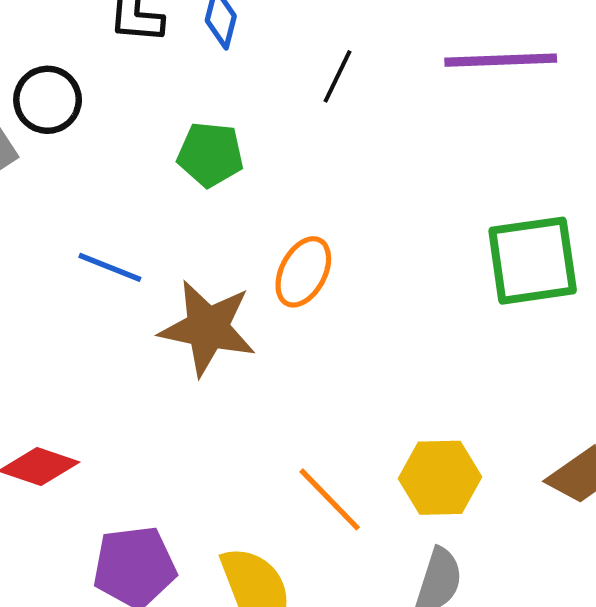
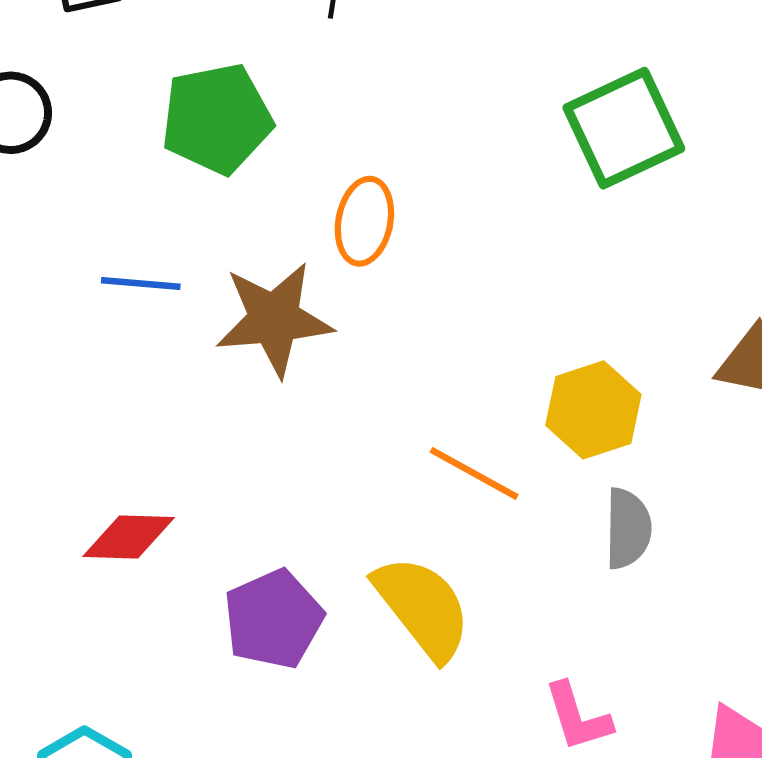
green pentagon: (210, 154) -> (217, 119), size x1.4

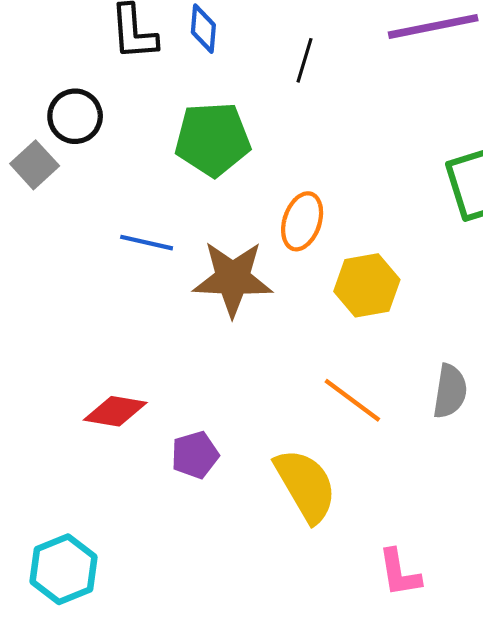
yellow hexagon: (593, 410) -> (367, 285), moved
gray semicircle: (628, 529) -> (450, 391), moved
purple pentagon: (274, 619) -> (195, 455), moved, size x0.7

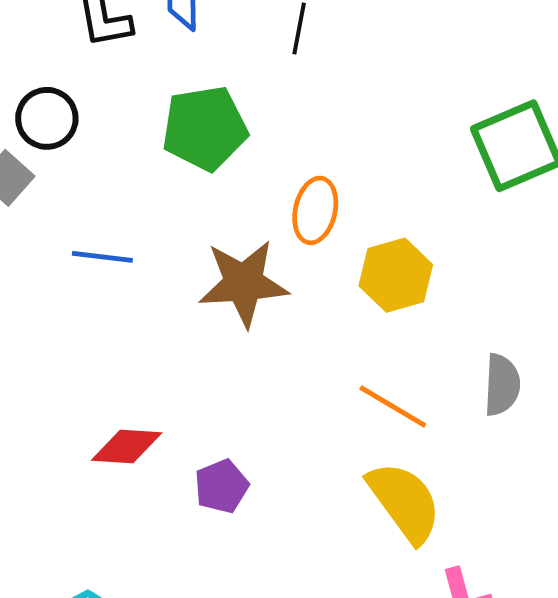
blue line: (147, 243) -> (102, 257), moved
yellow semicircle: (306, 485) -> (404, 502), moved

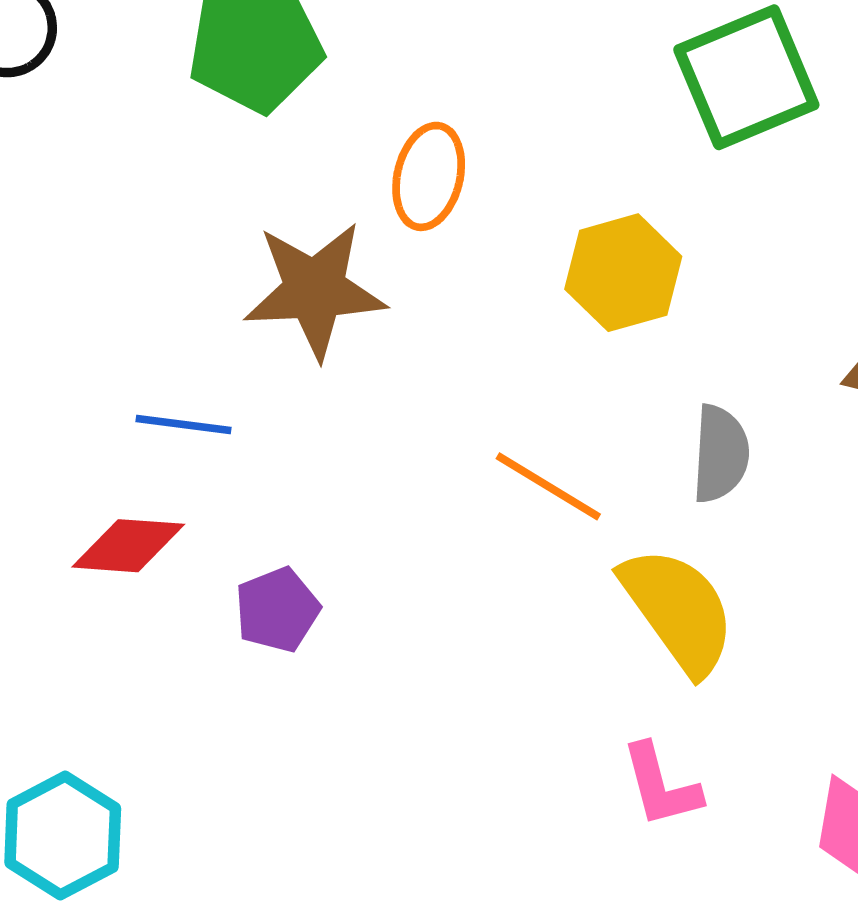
blue line: (102, 257) -> (184, 424), moved
yellow hexagon: (396, 275) -> (623, 273), moved
yellow semicircle: (404, 502) -> (678, 610), moved

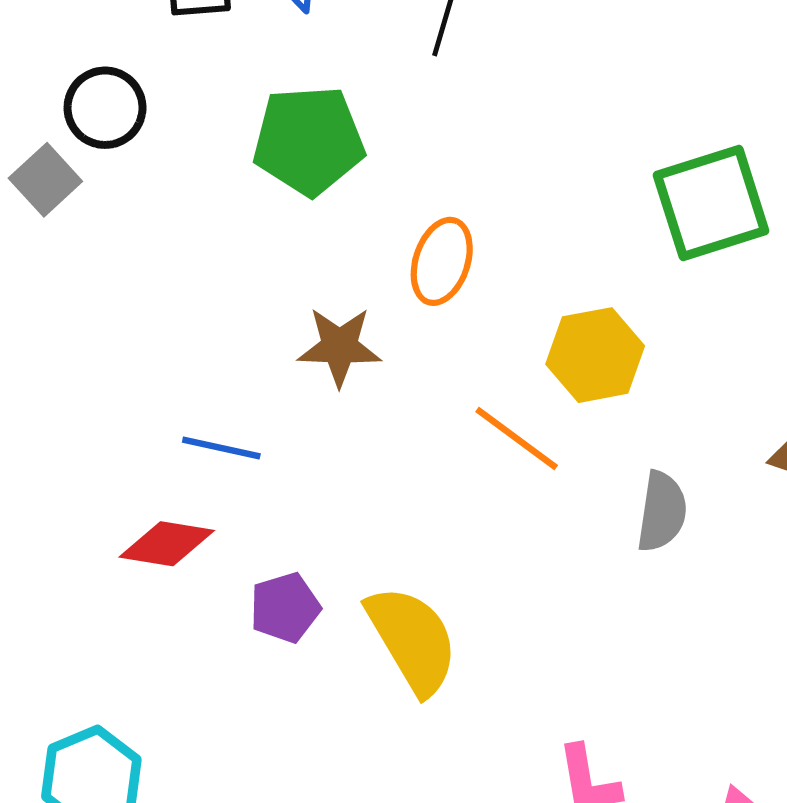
brown star: (315, 290) -> (339, 347), size x0.7
orange line: (548, 486) -> (517, 438), moved
yellow semicircle: (678, 610) -> (412, 640), moved

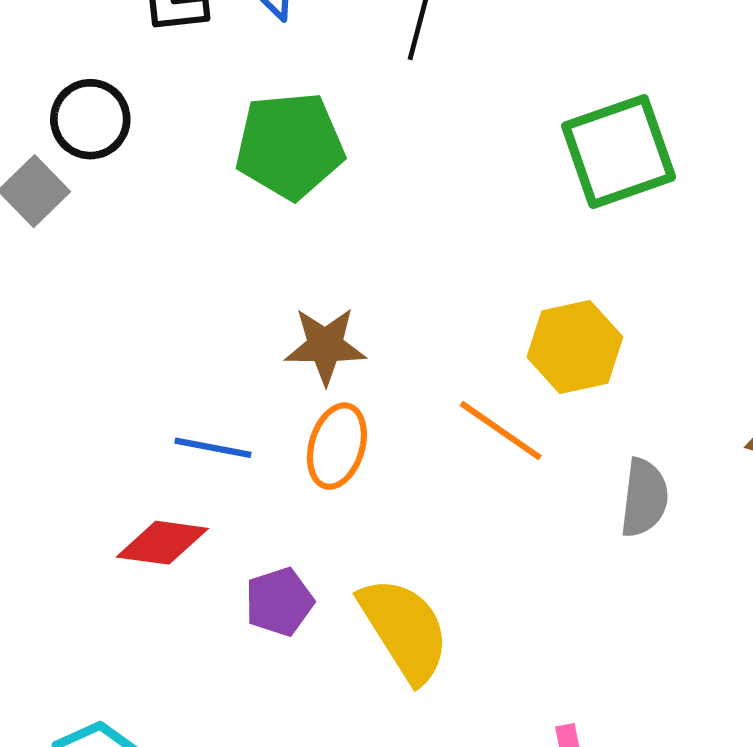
green square: (711, 203) -> (619, 152), moved
orange ellipse: (442, 261) -> (337, 446), moved

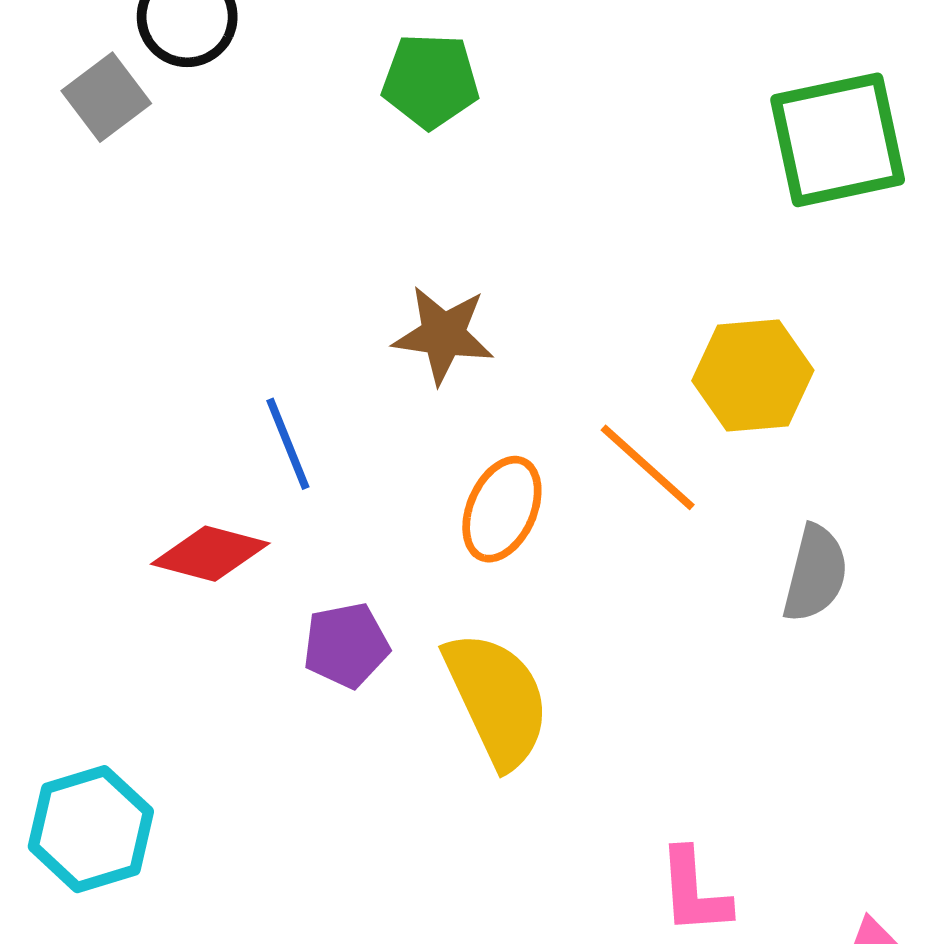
green pentagon: (290, 146) -> (431, 81), size x0.7
orange ellipse: (337, 446) -> (502, 509), moved
blue line: (213, 448) -> (288, 444), turned 50

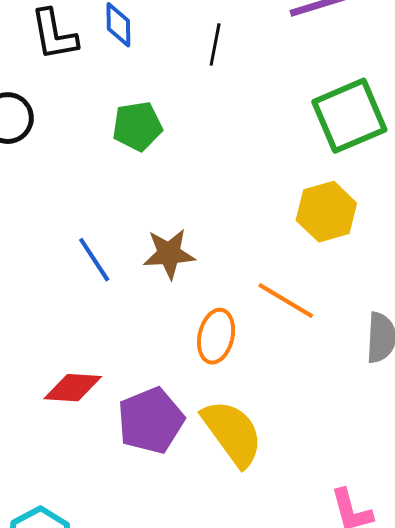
yellow hexagon: (753, 375) -> (326, 212), moved
blue line: (288, 444) -> (94, 260), moved
purple pentagon: (346, 645) -> (151, 421), size x1.5

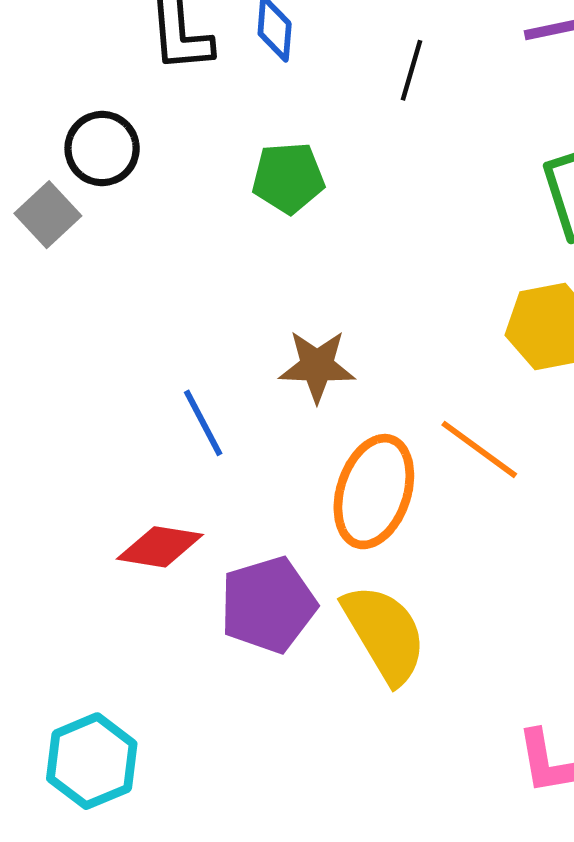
blue line: (94, 260) -> (203, 423), moved
orange ellipse: (216, 336) -> (374, 492), size x1.4

